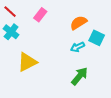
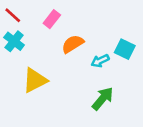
orange semicircle: (79, 23) -> (73, 44), moved

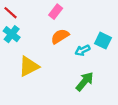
pink rectangle: (52, 19) -> (56, 12), moved

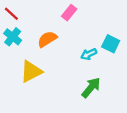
pink rectangle: (56, 12) -> (69, 13), moved
orange semicircle: (60, 36) -> (47, 39), moved

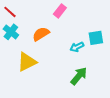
cyan square: (111, 44) -> (96, 38), turned -35

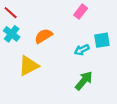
pink rectangle: (60, 11) -> (81, 12), moved

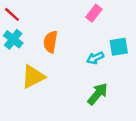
orange semicircle: (43, 36) -> (50, 42), turned -48

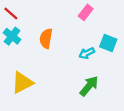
cyan square: (119, 47) -> (108, 43), turned 30
yellow triangle: (33, 77) -> (22, 83), moved

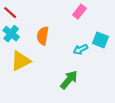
yellow triangle: (22, 83) -> (21, 61), moved
green arrow: (89, 86) -> (69, 80), moved

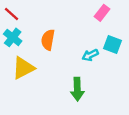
pink rectangle: (79, 12) -> (102, 13), moved
green arrow: (69, 80) -> (77, 89), turned 138

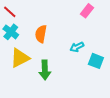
cyan square: (113, 44) -> (96, 61), moved
green arrow: (77, 89) -> (45, 70), moved

